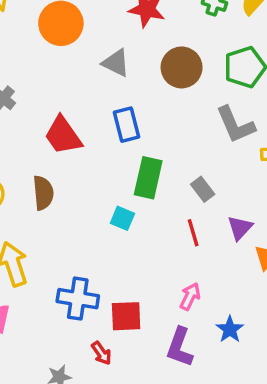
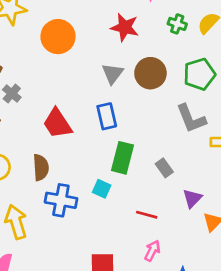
gray triangle: (116, 63) -> (113, 74), moved, turned 40
red line: (193, 233) -> (147, 215), moved, turned -60
blue cross: (78, 299) -> (61, 200), moved

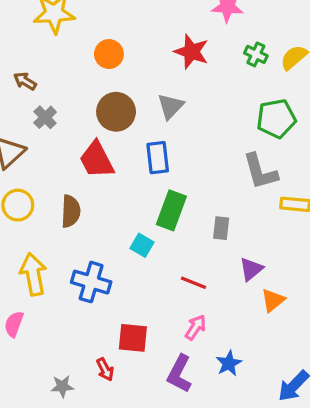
orange circle: (58, 37) -> (109, 54), size x0.7
brown circle: (150, 73) -> (116, 112), moved
gray rectangle: (164, 168) -> (221, 228), turned 36
blue cross: (61, 200) -> (91, 282), moved

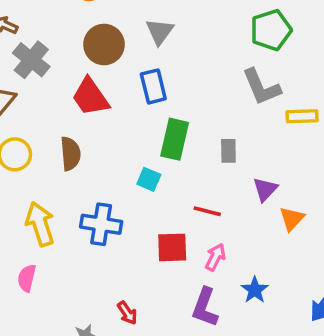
gray cross: (45, 117) -> (31, 60), size x1.5
red square: (133, 338) -> (172, 247), moved

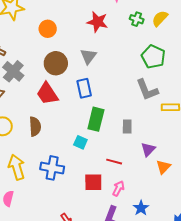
green pentagon: (271, 30) -> (153, 57), turned -30

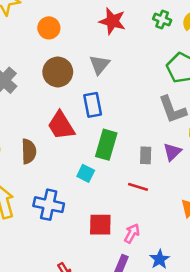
red trapezoid: (47, 94) -> (61, 126), moved
purple triangle: (148, 149) -> (172, 152), moved
red line: (114, 162) -> (138, 187), moved

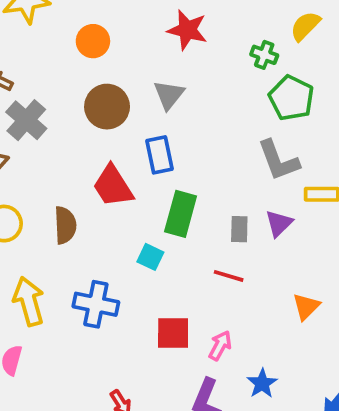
green cross: (162, 19) -> (264, 55), moved

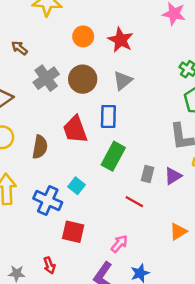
red star: (187, 30) -> (121, 40), moved
gray cross: (26, 120) -> (46, 78), moved
cyan square: (150, 257) -> (77, 186), moved
red square: (173, 333) -> (73, 232), moved

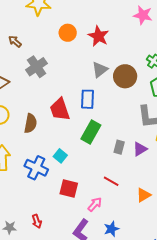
brown circle: (83, 79) -> (125, 76), moved
red line: (134, 202) -> (111, 181), moved
red square: (73, 232) -> (69, 188), moved

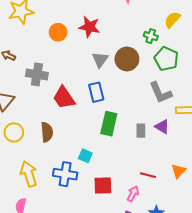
gray cross: (37, 67) -> (37, 74), turned -30
red trapezoid: (60, 109) -> (64, 98), moved
purple triangle: (140, 149) -> (162, 127), turned -42
red line: (111, 181) -> (148, 175), moved

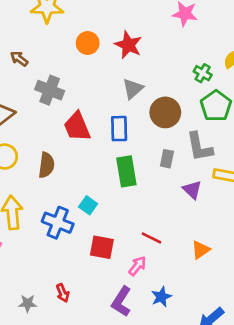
brown circle: (127, 59) -> (165, 112), moved
green rectangle: (109, 124) -> (126, 171), turned -35
gray rectangle: (141, 131) -> (167, 159), moved
red line: (148, 175) -> (151, 238), moved

